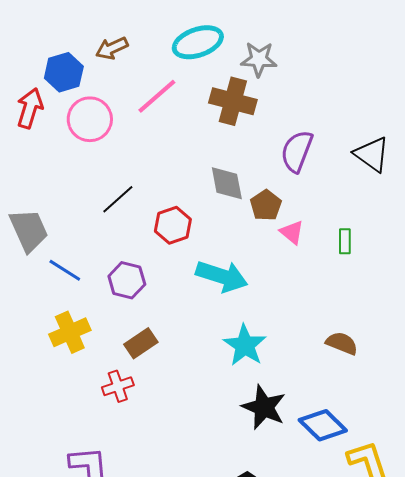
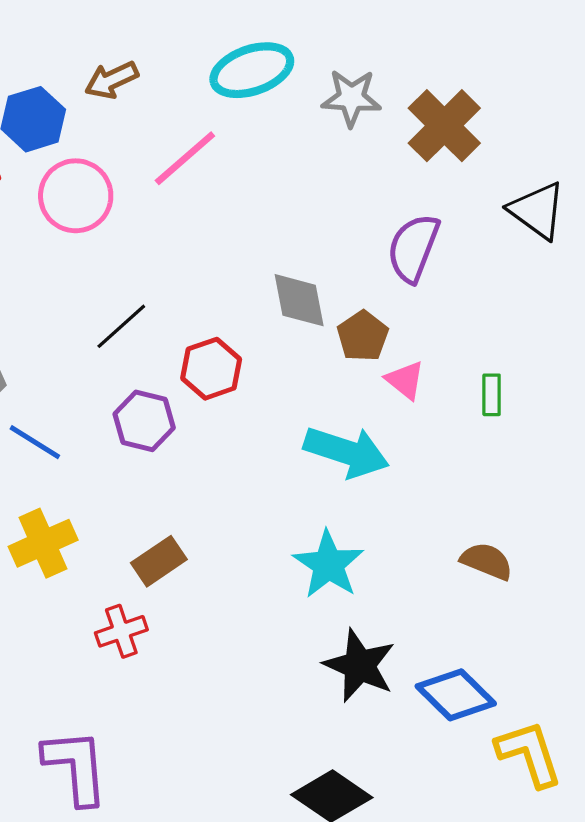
brown cross: (233, 101) -> (444, 126), moved, turned 30
black triangle: (372, 154) -> (537, 210), moved
cyan arrow: (222, 276) -> (346, 452), moved
purple hexagon: (127, 280) -> (144, 421), moved

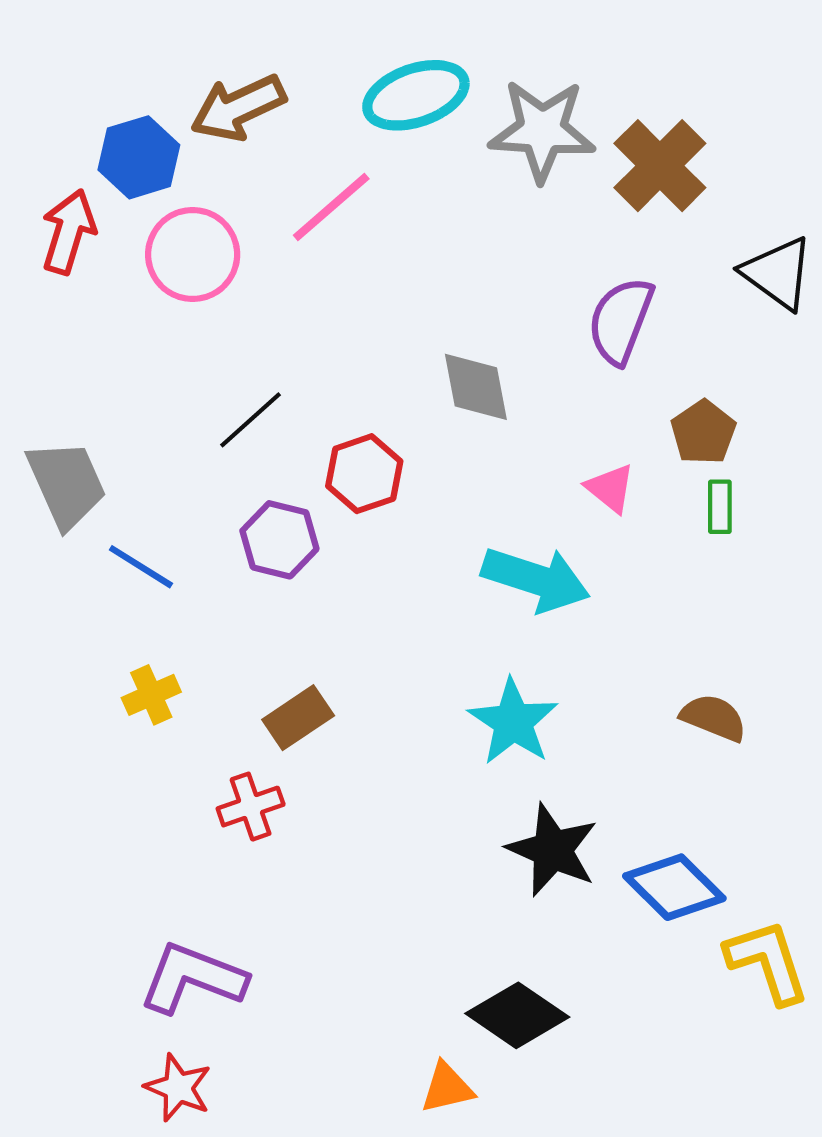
brown arrow: (112, 80) -> (238, 108), size x1.4
gray star: (351, 98) -> (542, 130), size x1.4
brown pentagon: (363, 336) -> (703, 432), moved
yellow cross: (43, 543) -> (151, 695), size x0.7
purple L-shape: (76, 767) -> (193, 978), turned -64

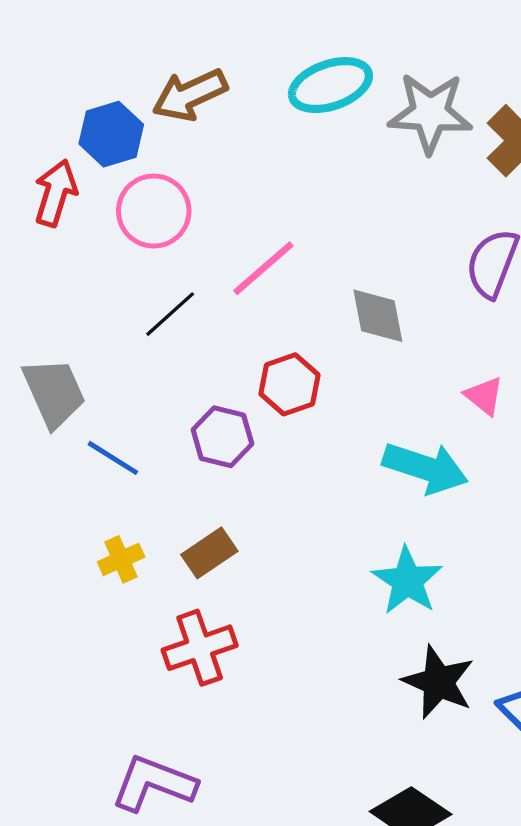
pink line: (331, 207) -> (263, 268), moved
black line: (251, 420) -> (170, 314), moved
brown rectangle: (298, 718) -> (209, 553), moved
red cross: (251, 807) -> (200, 648), size x1.4

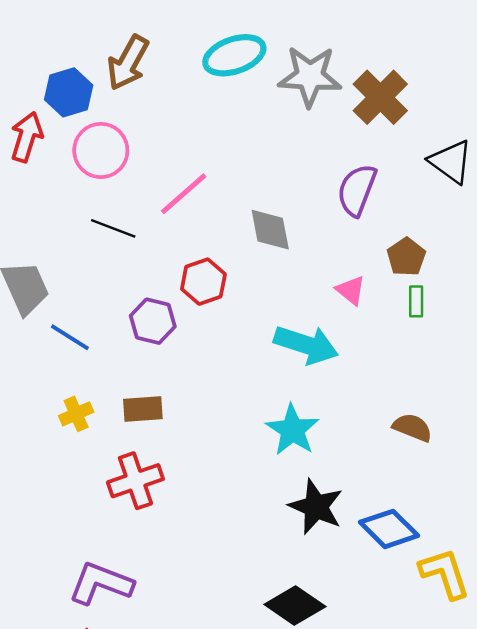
brown arrow: (190, 95) -> (128, 63), turned -36
black line: (170, 314) -> (113, 228), turned 63
brown rectangle: (209, 553) -> (143, 409), turned 30

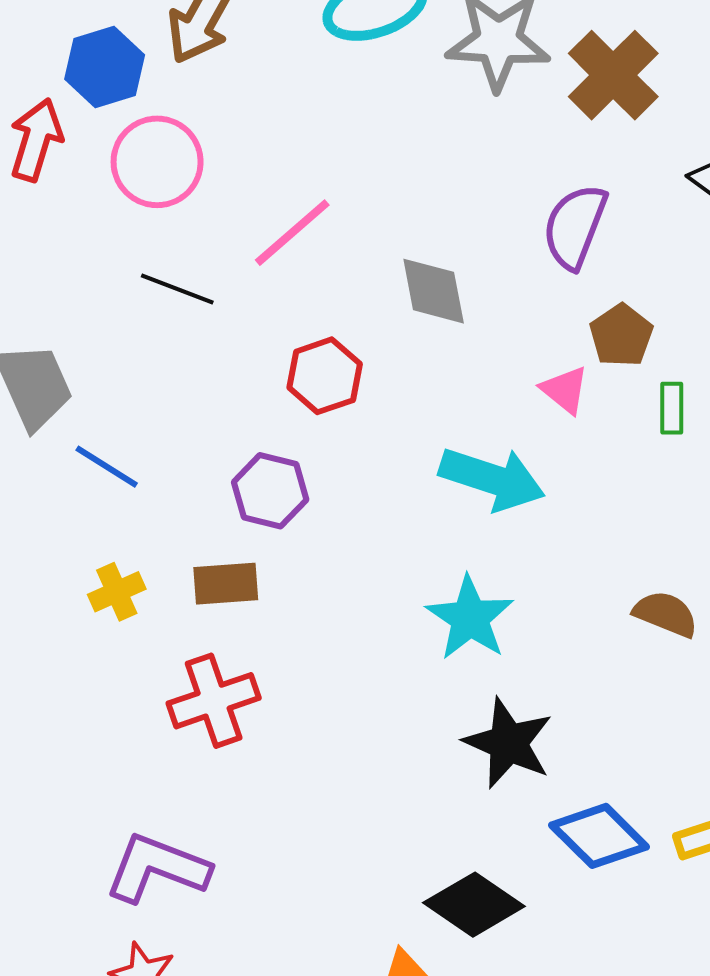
brown pentagon: (406, 257) -> (621, 335), moved
purple hexagon: (153, 321) -> (270, 491), moved
blue diamond: (389, 529) -> (599, 836), moved

